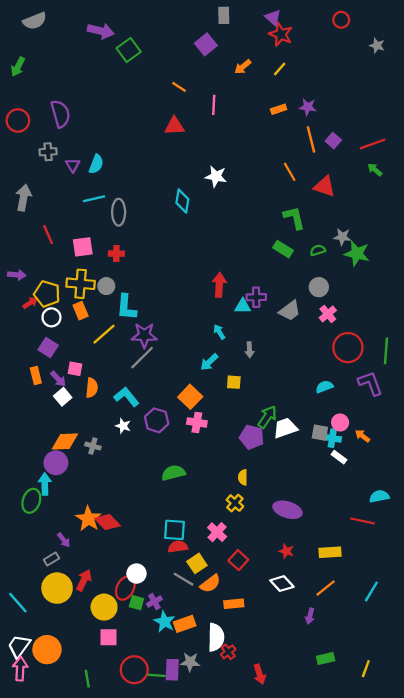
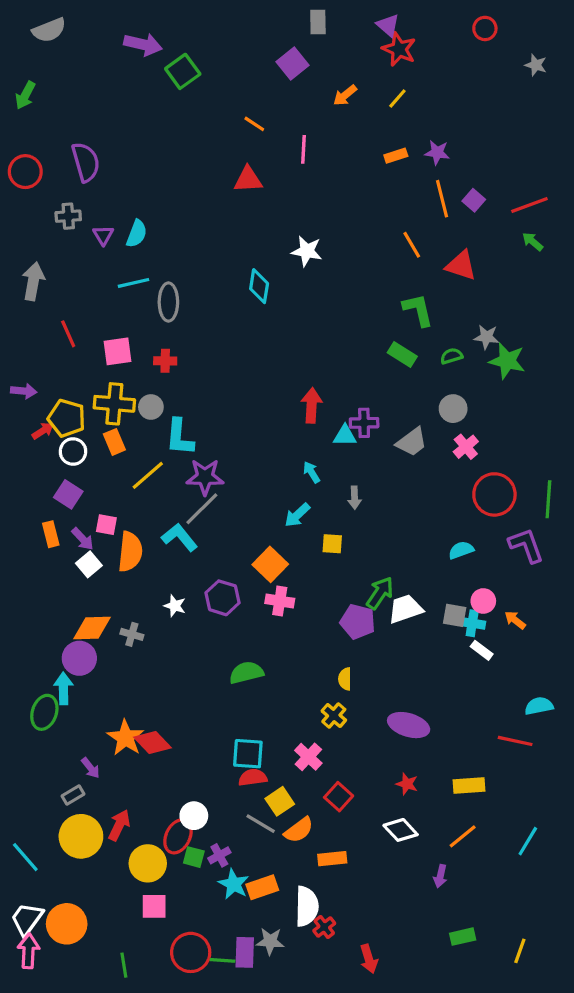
orange semicircle: (92, 388) -> (130, 552), size x1.4
cyan L-shape: (126, 397) -> (180, 537), moved

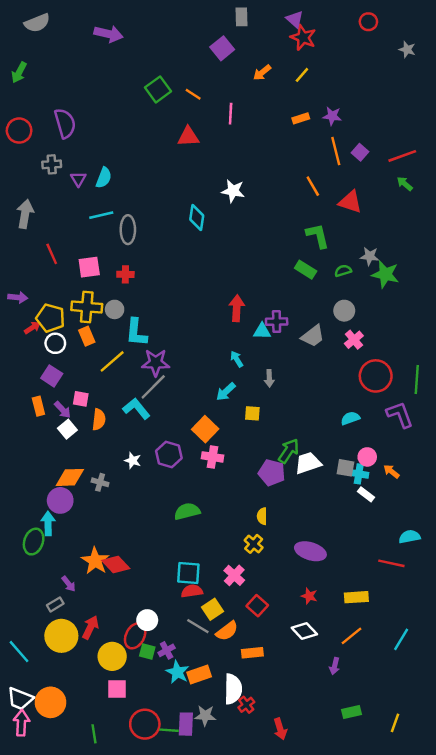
green square: (183, 71) -> (158, 89), moved
orange semicircle: (130, 552) -> (99, 419), size x0.7
white trapezoid: (27, 919) -> (20, 699), turned -104

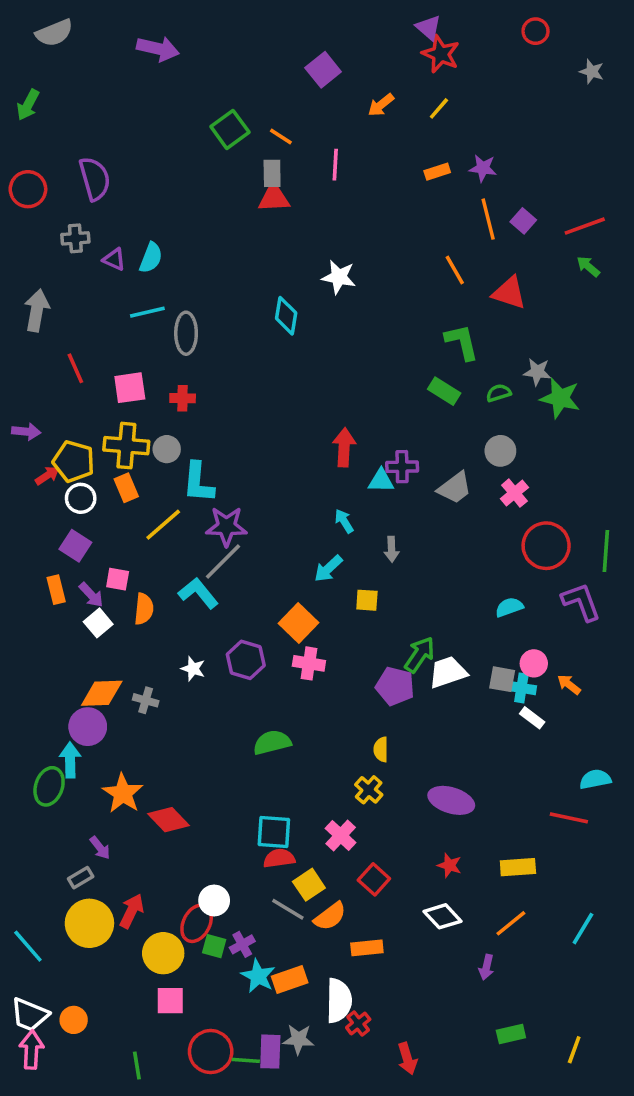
gray rectangle: (241, 17) -> (272, 173), moved
purple triangle: (78, 179) -> (114, 259), turned -35
orange star: (95, 561) -> (123, 793), moved
orange circle: (50, 702) -> (74, 1020), size x0.6

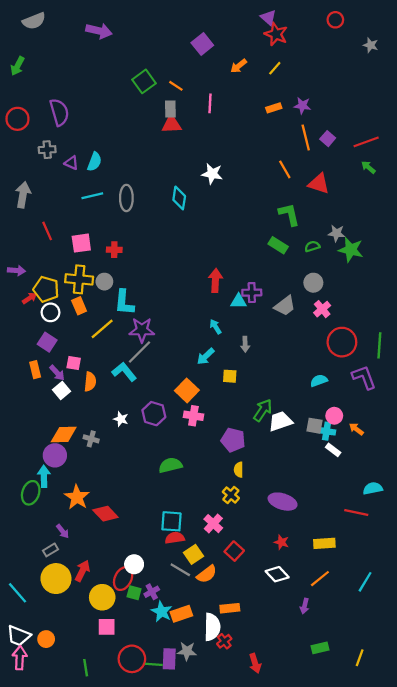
gray ellipse: (186, 333) -> (126, 198), moved
purple pentagon: (395, 686) -> (233, 440), moved
orange rectangle: (367, 948) -> (230, 608), moved

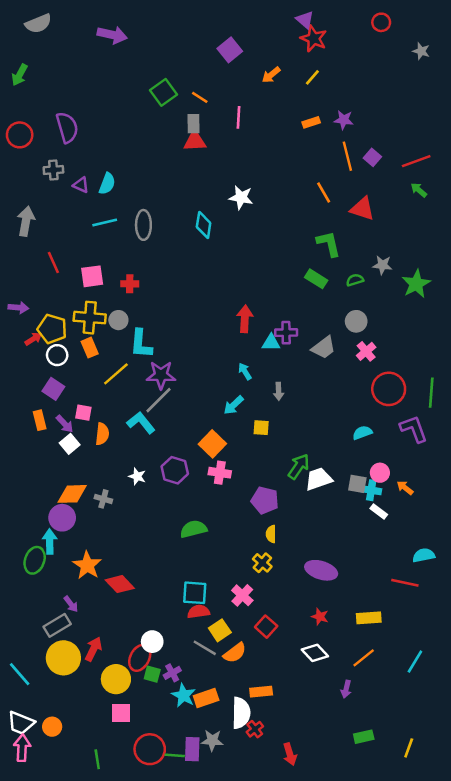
green star: (351, 250) -> (416, 284), moved, turned 30
gray rectangle: (50, 550) -> (57, 625), size x1.5

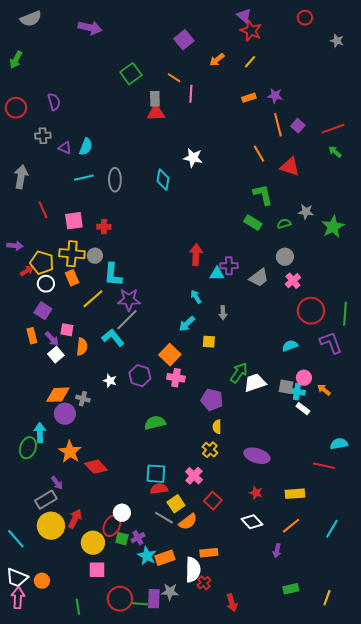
orange line: (200, 97) -> (174, 78), moved
purple semicircle: (67, 127) -> (54, 102), size x0.7
purple circle: (62, 518) -> (65, 414), moved

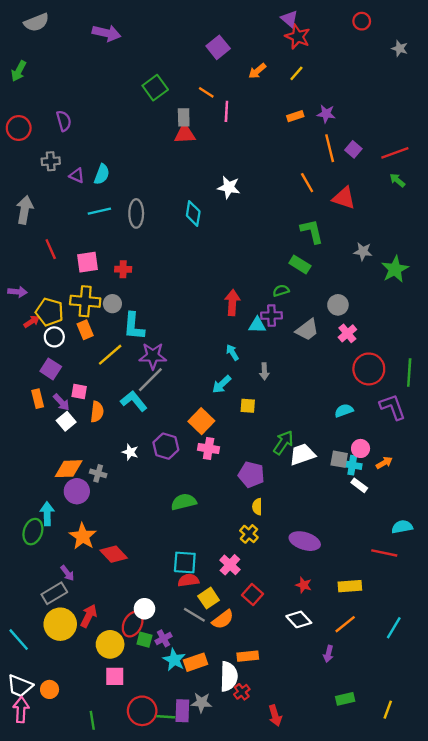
green semicircle: (284, 224) -> (281, 291), moved
orange arrow: (324, 390) -> (384, 463), turned 112

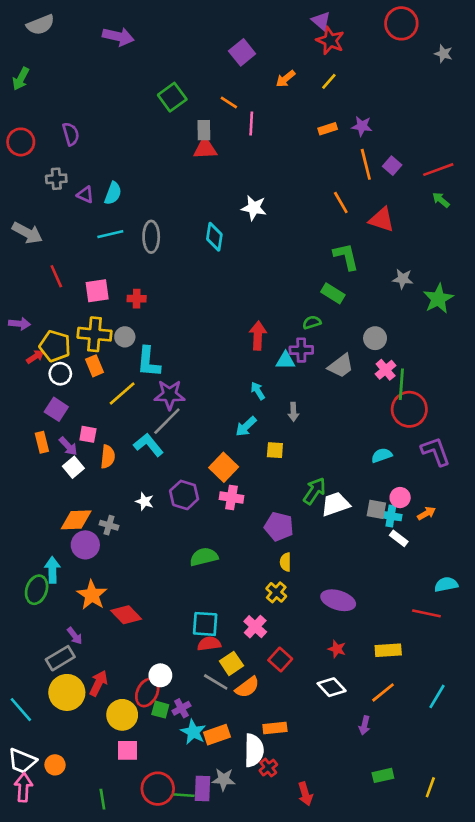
red circle: (362, 21) -> (401, 23), size x1.6
gray arrow: (25, 210) -> (27, 233), turned 108
green line: (409, 373) -> (401, 384), moved

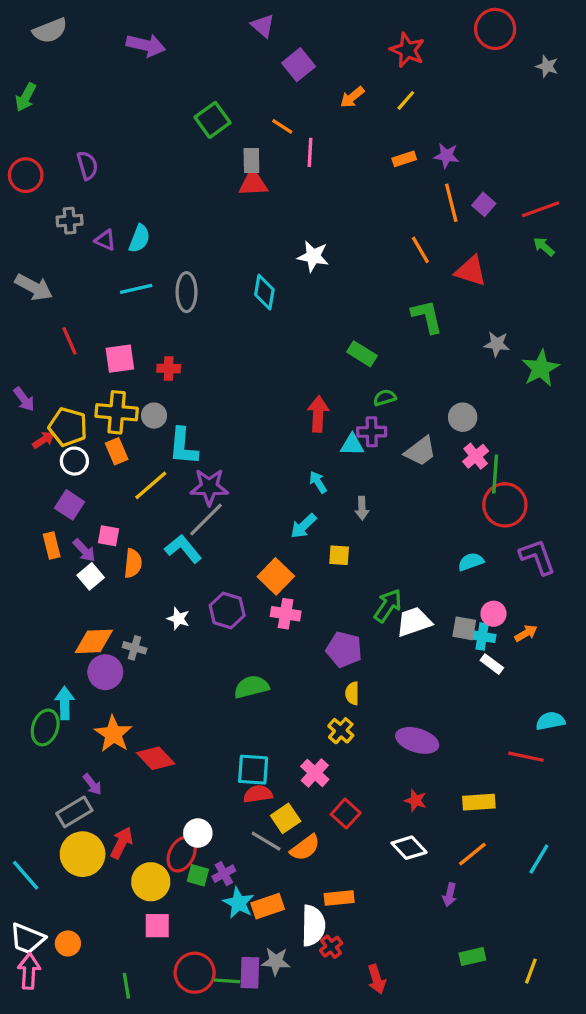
purple triangle: (321, 21) -> (263, 26), moved
green rectangle: (333, 293) -> (362, 354), moved
purple arrow: (19, 324) -> (24, 399), turned 48

